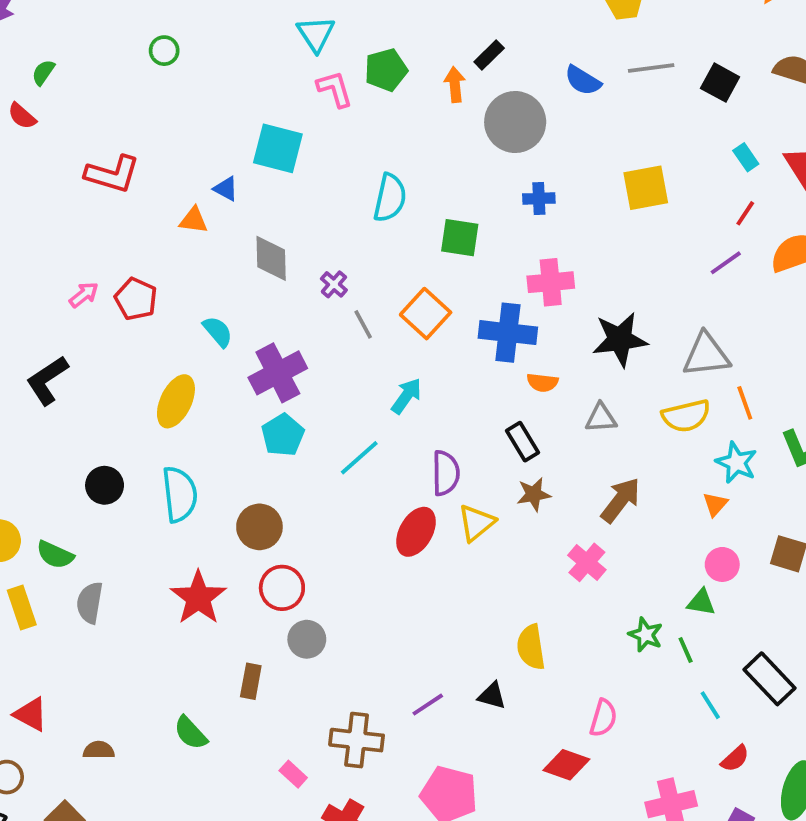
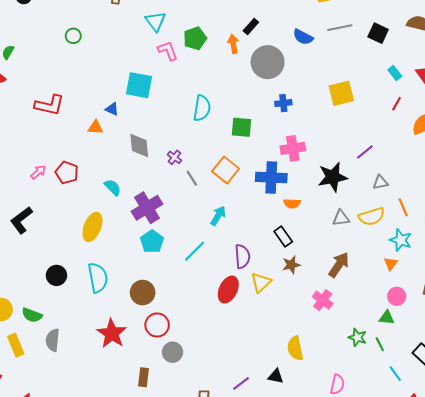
purple line: (726, 263) -> (365, 152), moved
gray triangle: (706, 355) -> (380, 182), size x0.6
gray triangle: (601, 418) -> (341, 218), moved

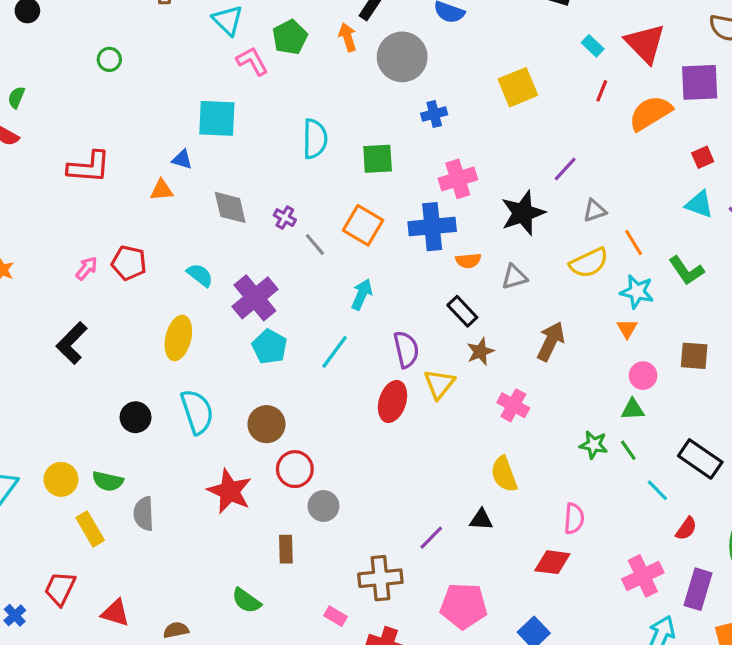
gray triangle: (341, 218) -> (514, 277), moved
pink cross: (323, 300) -> (513, 405), moved

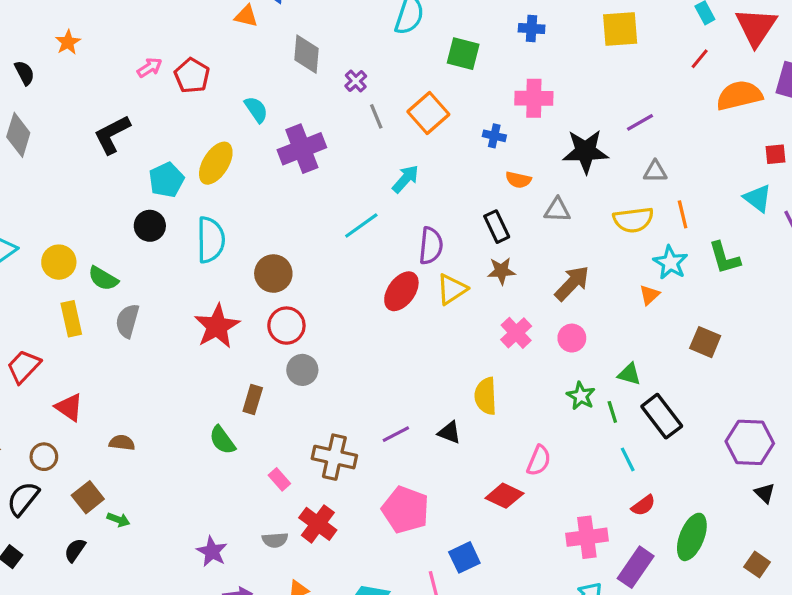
blue cross: (432, 227) -> (494, 136), size x0.5
cyan pentagon: (270, 347) -> (166, 180), moved
pink circle: (643, 376) -> (572, 338), moved
black rectangle: (700, 459) -> (662, 416), moved
green semicircle: (246, 601) -> (222, 440), moved

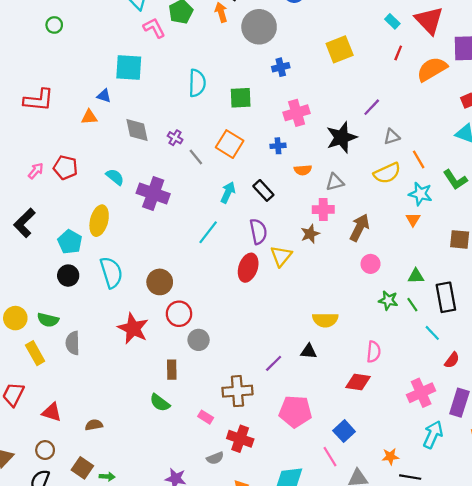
purple cross: (302, 149) -> (153, 194), turned -32
black rectangle: (497, 227) -> (263, 190), moved
pink cross: (516, 333) -> (323, 209), moved, turned -30
yellow semicircle: (486, 396) -> (325, 320), turned -70
black rectangle: (662, 416) -> (446, 297), turned 44

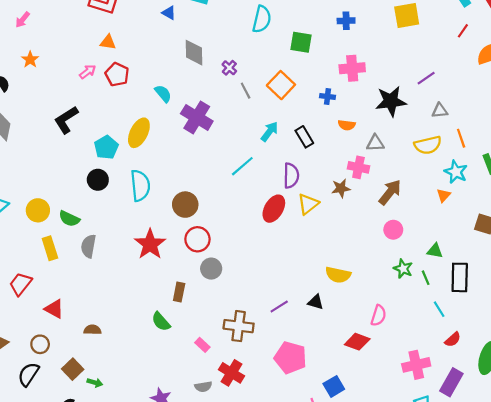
orange triangle: (89, 117) -> (108, 42), moved

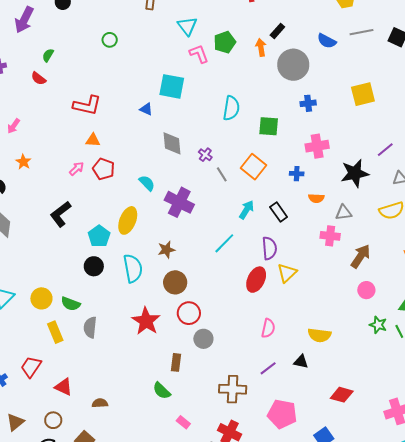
brown star: (341, 188) -> (166, 250), moved
pink semicircle: (378, 316) -> (268, 328), moved
pink rectangle: (202, 345) -> (183, 422), moved

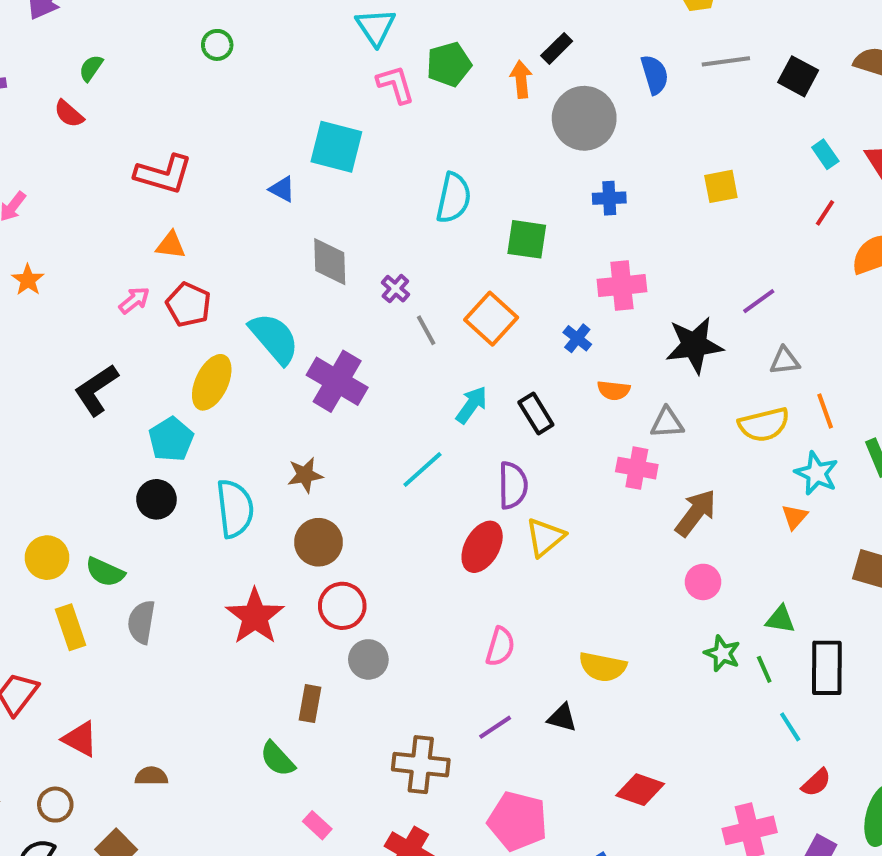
blue semicircle: (327, 41) -> (655, 75), turned -138
yellow square: (363, 94) -> (721, 186), size x0.7
blue cross: (297, 174) -> (577, 338), turned 32
cyan semicircle: (147, 183) -> (274, 338), size x1.6
yellow ellipse: (128, 220) -> (212, 382), moved

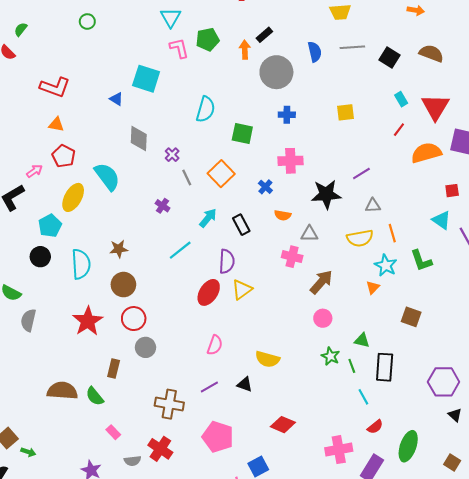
pink arrow: (134, 300) -> (34, 171), moved
purple cross: (337, 381) -> (163, 206), moved, size x0.5
brown semicircle: (151, 776) -> (62, 391), moved, size x1.8

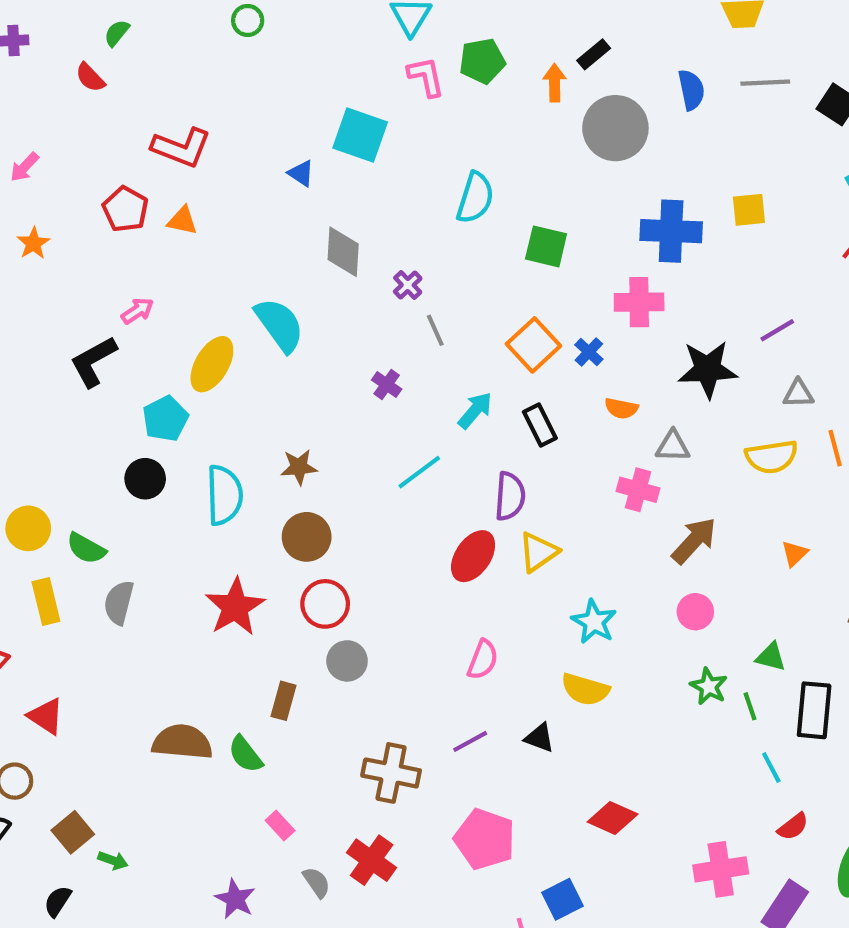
blue cross: (287, 115) -> (671, 231), moved, size x1.8
red pentagon: (64, 156) -> (125, 209), moved
orange square: (221, 174) -> (533, 345), moved
cyan star: (386, 265) -> (594, 622), moved
gray semicircle: (133, 461) -> (317, 882), turned -119

